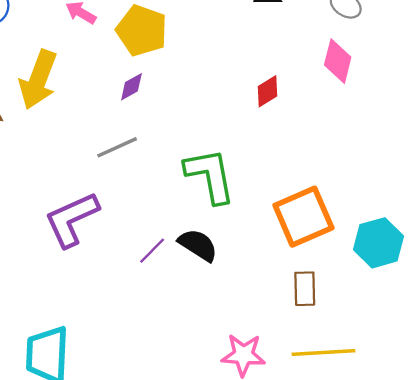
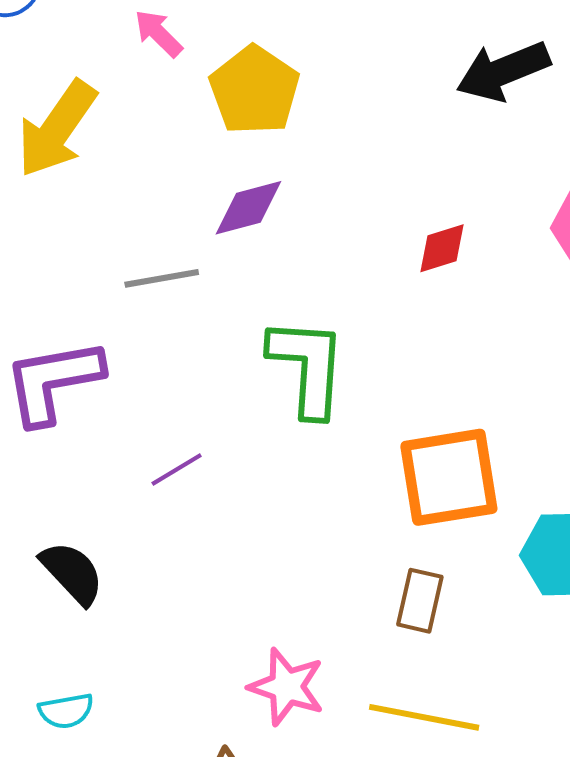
purple diamond: (131, 87) -> (248, 208), moved, size x1.4
black semicircle: (198, 245) -> (72, 573), moved

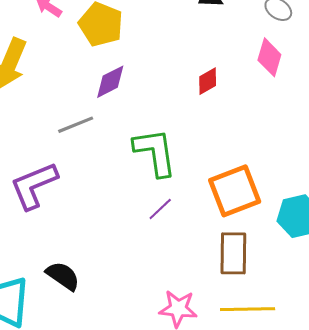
purple line: (177, 470) -> (160, 209), moved
brown rectangle: (420, 601) -> (233, 253), size x1.4

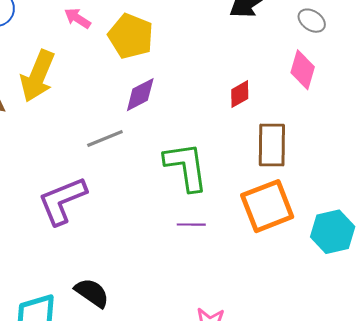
purple line: (160, 209) -> (191, 225), turned 44
brown rectangle: (233, 253) -> (272, 145), moved

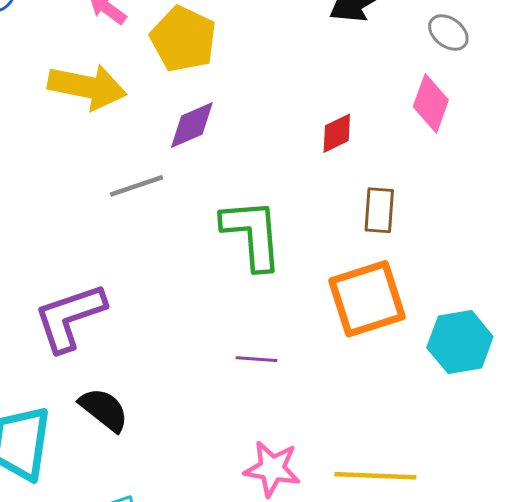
yellow arrow: (38, 76) -> (87, 87), moved, turned -105
brown rectangle: (272, 145) -> (379, 210), size x0.7
purple L-shape: (62, 201) -> (70, 317), moved
purple line: (191, 225) -> (257, 359), moved

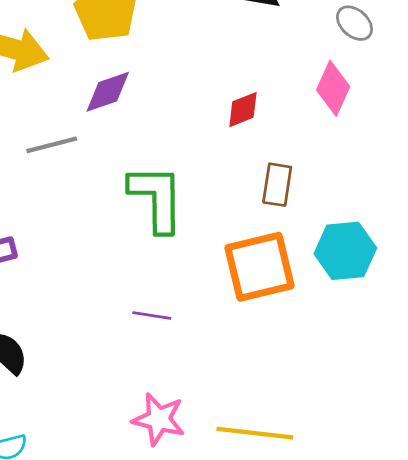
cyan hexagon: (460, 342) -> (345, 251), moved

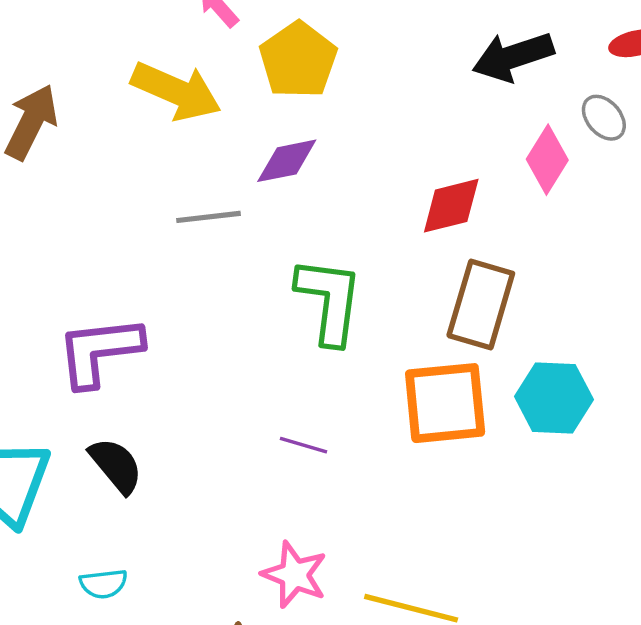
pink diamond: (333, 88) -> (547, 160), moved
red diamond: (243, 110) -> (451, 206), size x1.4
brown rectangle: (277, 185) -> (481, 304), size x1.6

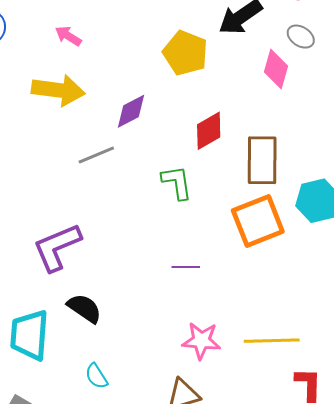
yellow pentagon: (298, 60) -> (185, 53), moved
red diamond: (451, 206) -> (209, 131), moved
green L-shape: (329, 301) -> (177, 182), size x0.7
cyan semicircle: (103, 584) -> (96, 376), turned 80

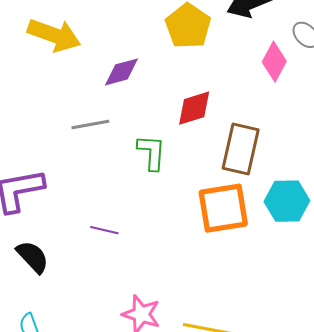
gray line: (96, 155) -> (90, 124), moved
purple line: (186, 267) -> (104, 230), moved

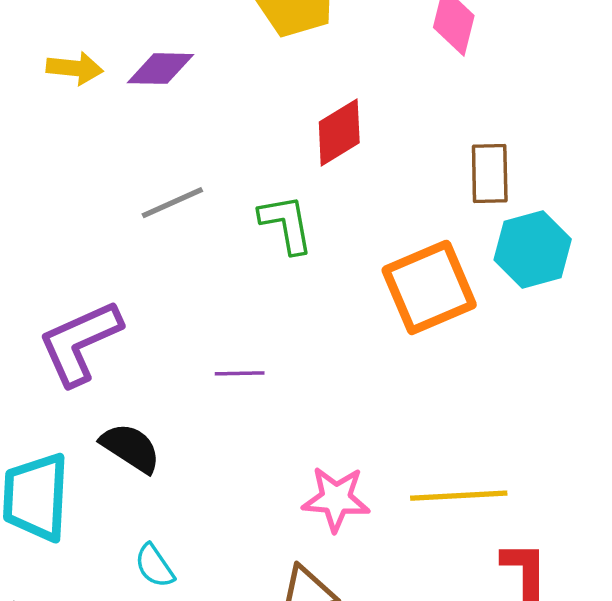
yellow arrow: (54, 35) -> (75, 68), size x0.6
purple diamond: (122, 72) -> (160, 69), moved, turned 30
brown rectangle: (241, 149) -> (490, 174), moved, size x0.7

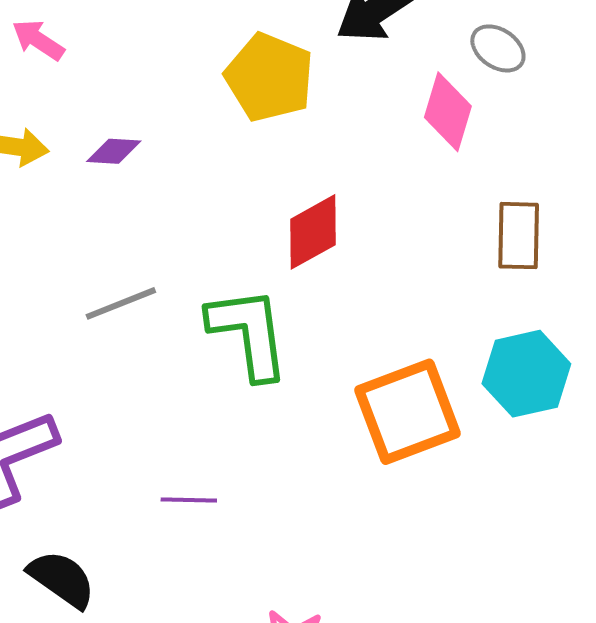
purple diamond: (160, 69) -> (114, 151), size x0.7
brown rectangle: (490, 174) -> (519, 236), moved
green L-shape: (286, 224) -> (249, 333), size x1.4

